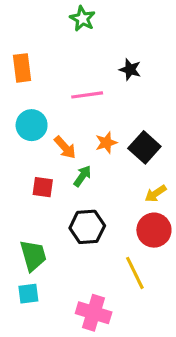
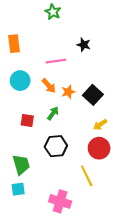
orange arrow: (65, 147) -> (49, 86), moved

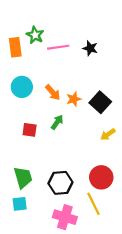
green star: (53, 12) -> (35, 35), moved
pink line: (56, 61) -> (58, 47), moved
black hexagon: (56, 146) -> (60, 183), moved
red circle: (99, 148) -> (101, 177), moved
yellow line: (87, 176) -> (94, 204), moved

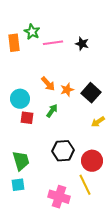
cyan circle: (22, 87) -> (20, 99), moved
black hexagon: (60, 183) -> (63, 151), moved

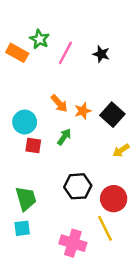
orange rectangle: (14, 43) -> (17, 53), turned -54
pink line: (53, 43) -> (65, 53), turned -54

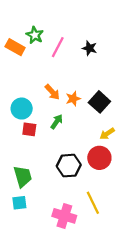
red circle: (114, 199) -> (99, 158), moved

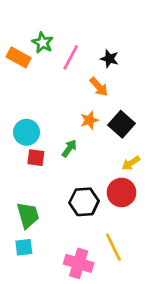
orange arrow: (52, 92) -> (99, 87), moved

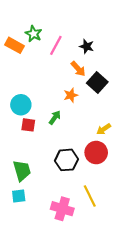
black square: (121, 124) -> (97, 83), moved

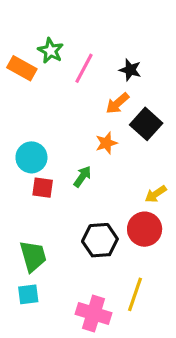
orange arrow: (78, 69) -> (117, 103), turned 91
yellow line: (90, 196) -> (135, 294), turned 45

